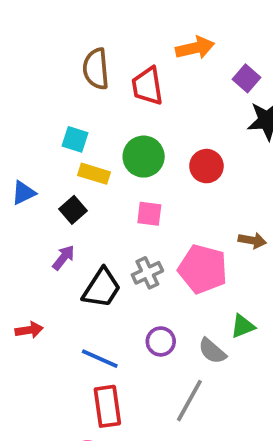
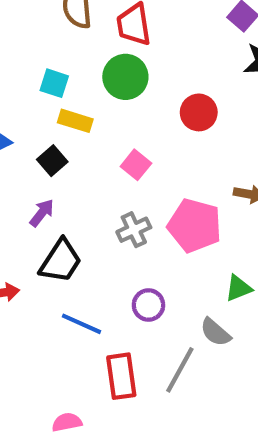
green circle: (144, 157) -> (125, 77), moved
pink square: (149, 214) -> (136, 165), turned 32
black trapezoid: (102, 288) -> (61, 261), moved
gray semicircle: (212, 351) -> (215, 332), moved
red rectangle: (107, 406) -> (121, 376), moved

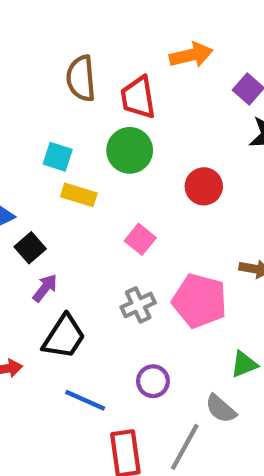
black square: (52, 161) -> (30, 248), moved

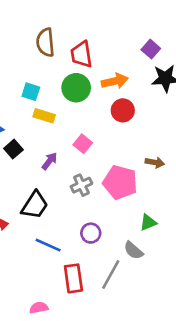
orange arrow: (191, 55) -> (115, 81), moved
purple arrow: (45, 288) -> (49, 161), moved

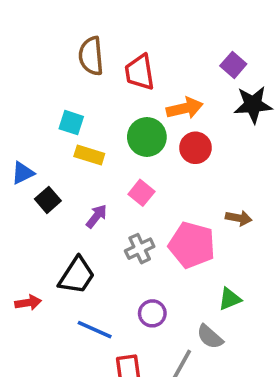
green circle: (76, 88) -> (147, 137), moved

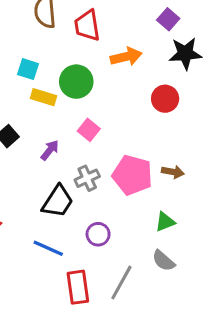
green circle: (147, 137) -> (76, 82), moved
red circle: (195, 148) -> (165, 99), moved
brown arrow: (239, 218) -> (173, 172), moved
black trapezoid: (77, 276) -> (58, 202), moved
gray semicircle: (210, 337) -> (164, 261), moved

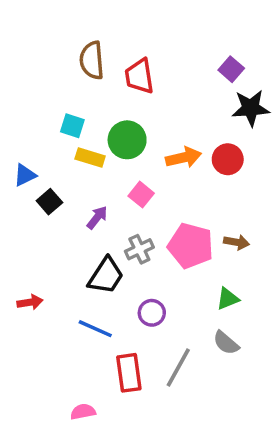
orange arrow: (126, 57) -> (184, 157), moved

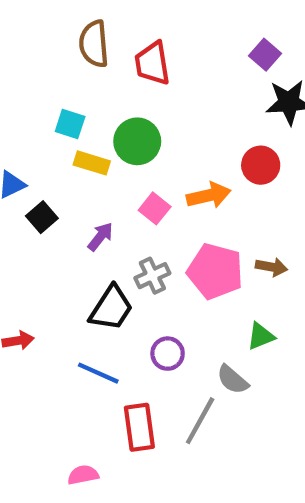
orange arrow: (184, 157) -> (209, 195), moved
gray semicircle: (226, 343) -> (233, 380), moved

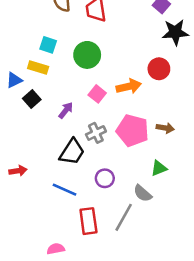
yellow rectangle: (92, 163) -> (38, 68), moved

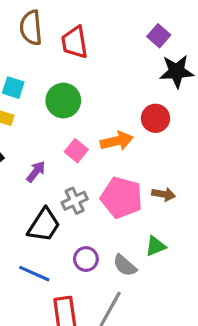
gray semicircle: (143, 193) -> (125, 265), moved

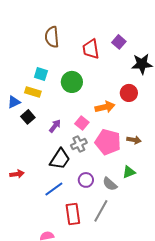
purple square: (159, 36) -> (119, 42), moved
red trapezoid: (75, 42) -> (91, 49), moved
pink square: (76, 151) -> (82, 123), moved
blue line: (34, 274) -> (54, 189), turned -60

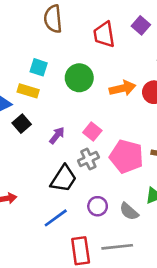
orange arrow: (105, 107) -> (122, 88), moved
gray line: (101, 211) -> (117, 247), turned 55

